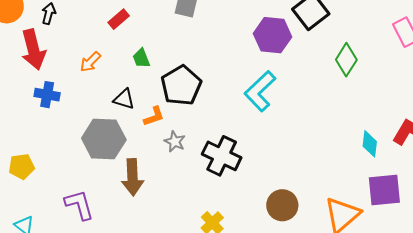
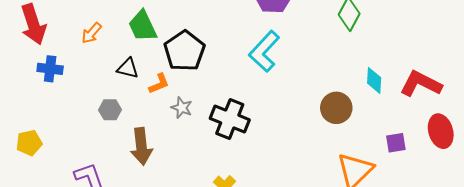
green trapezoid: (141, 58) -> (143, 26), size x1.6
gray hexagon: (104, 139) -> (110, 110), size x0.5
cyan diamond: (370, 144) -> (374, 80), moved
purple square: (384, 190) -> (396, 143), size x0.6
brown circle: (282, 205) -> (336, 108), moved

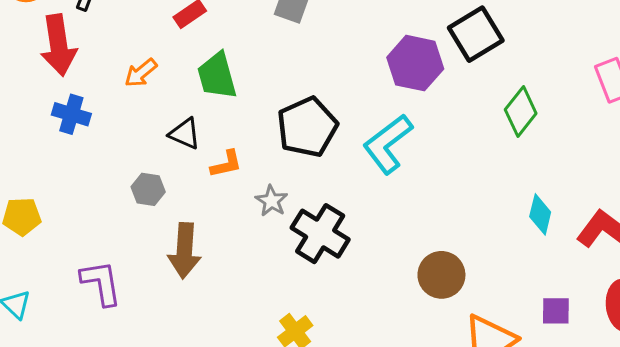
black pentagon: (184, 51) -> (307, 127), moved
gray star: (182, 108) -> (271, 201), moved
brown circle: (336, 108) -> (441, 275), moved

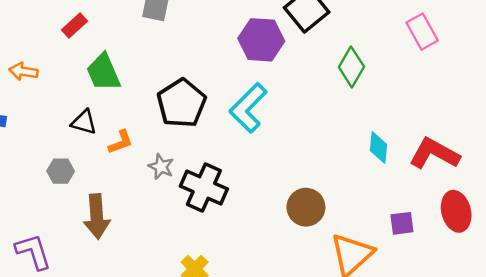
orange arrow: (141, 73) -> (23, 71), moved, turned 56

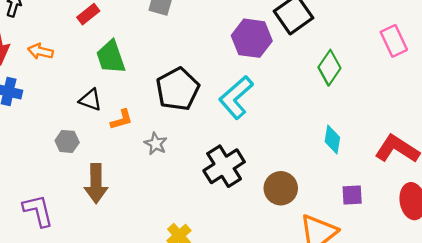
cyan diamond: (379, 148) -> (332, 139), moved
black cross: (204, 188) -> (224, 166), moved, turned 30
purple square: (402, 223) -> (352, 195), moved

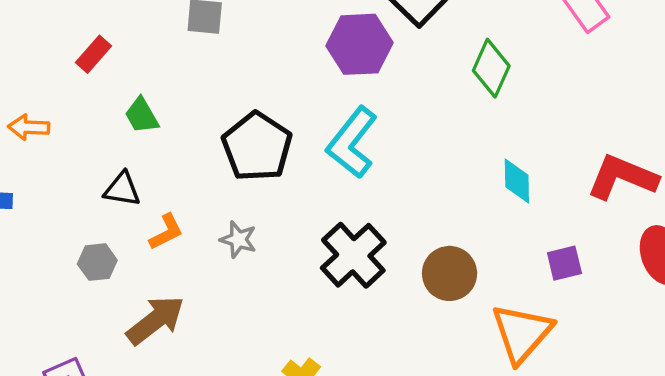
green trapezoid: (111, 57) -> (142, 115), size x0.7
orange L-shape: (122, 120) -> (166, 232), moved
brown arrow: (96, 184) -> (155, 320), turned -117

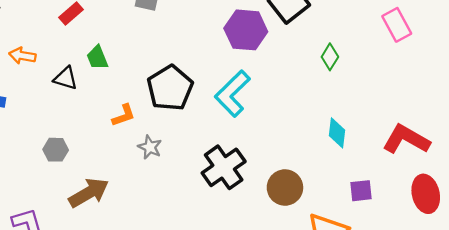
green diamond: (491, 68) -> (330, 57), size x0.7
black triangle: (122, 189) -> (66, 78), moved
orange L-shape: (166, 232) -> (124, 115), moved

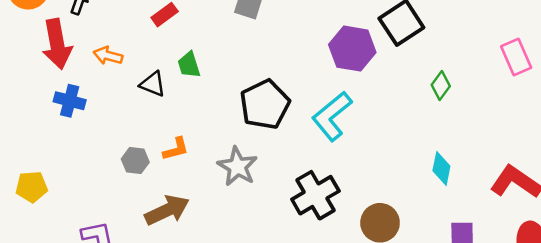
orange L-shape: (124, 115) -> (176, 149), moved
gray star: (150, 147) -> (237, 167), size x1.5

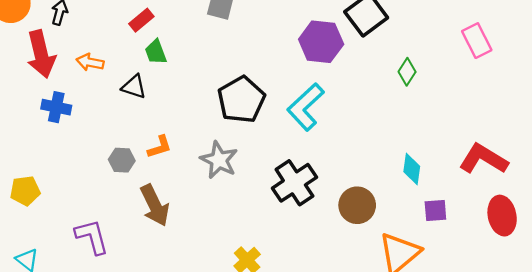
green trapezoid: (189, 65) -> (156, 52), moved
cyan diamond: (441, 168) -> (412, 169), moved
brown arrow: (167, 210) -> (155, 205), turned 93

